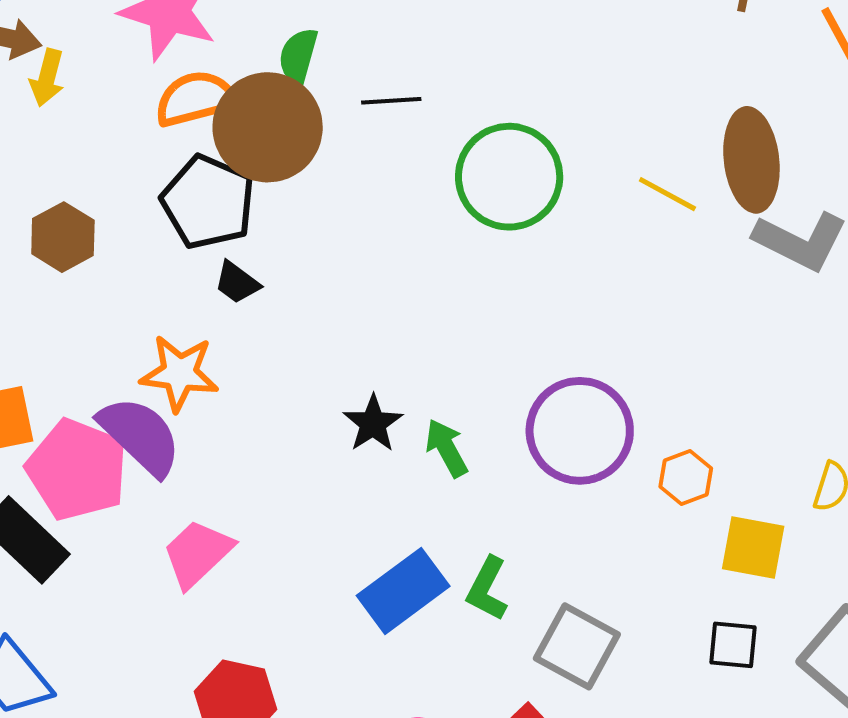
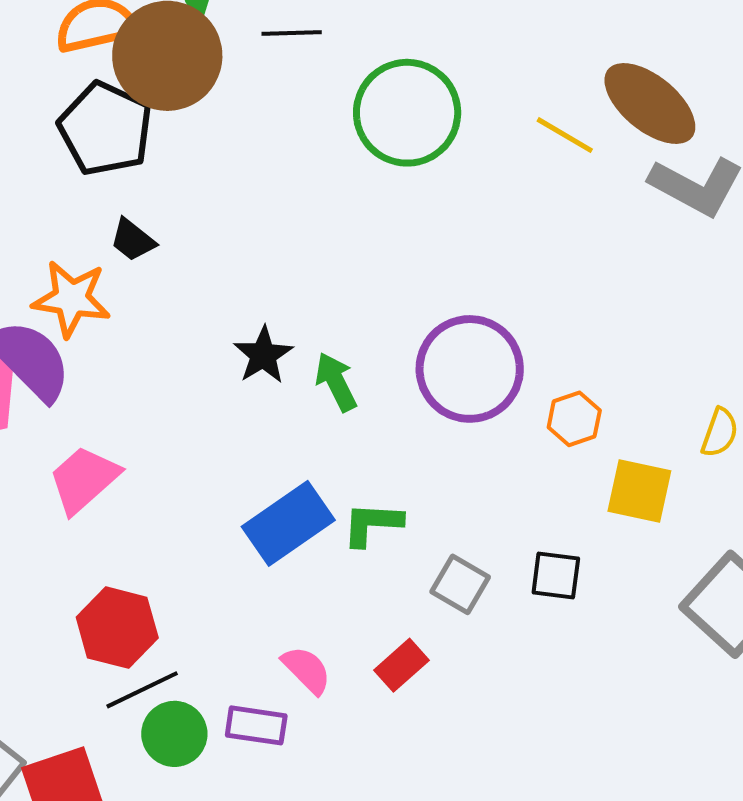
brown ellipse: (751, 160) -> (650, 104), turned -46
black trapezoid: (237, 282) -> (133, 240), moved
green L-shape: (487, 589) -> (372, 524), turned 64
black square: (733, 645) -> (556, 576), moved
gray square: (577, 646) -> (460, 584), size x0.7

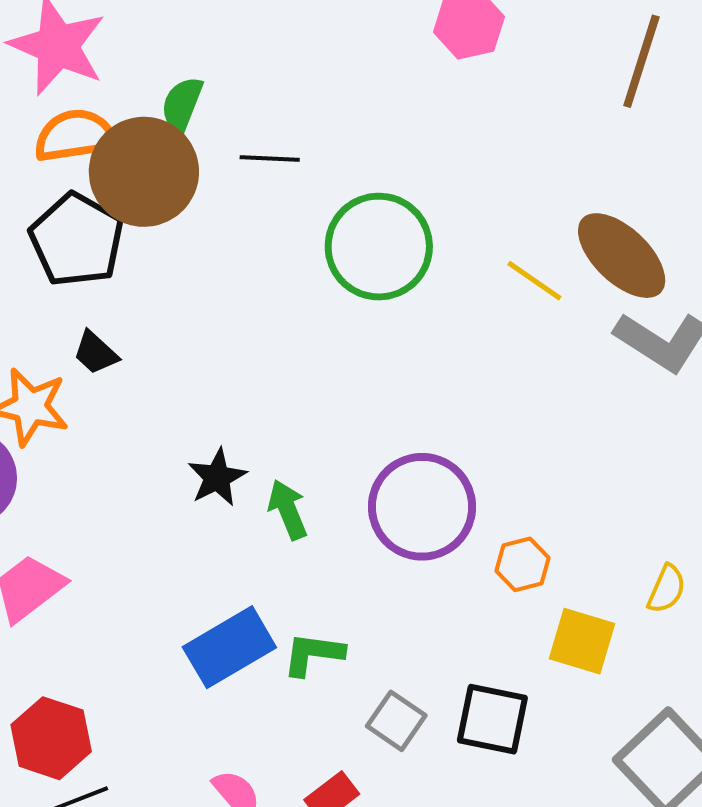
black square: (556, 576) -> (492, 719), size x1.4

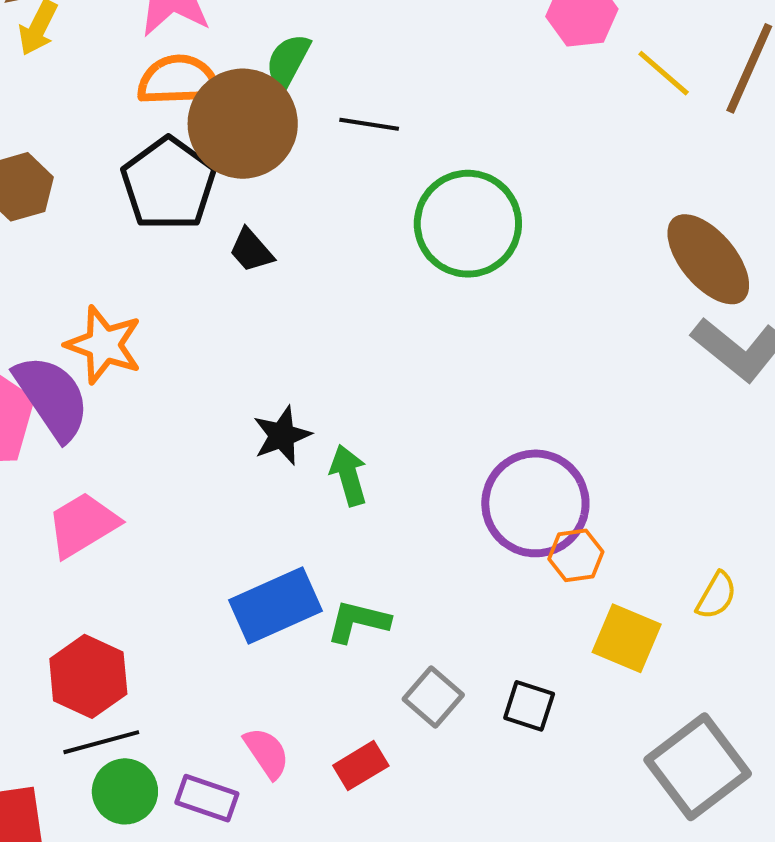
yellow line: (534, 281) -> (664, 73), moved
black trapezoid: (96, 353) -> (251, 250), moved
purple circle: (422, 507) -> (535, 503), moved
black square: (492, 719) -> (529, 706), size x0.7

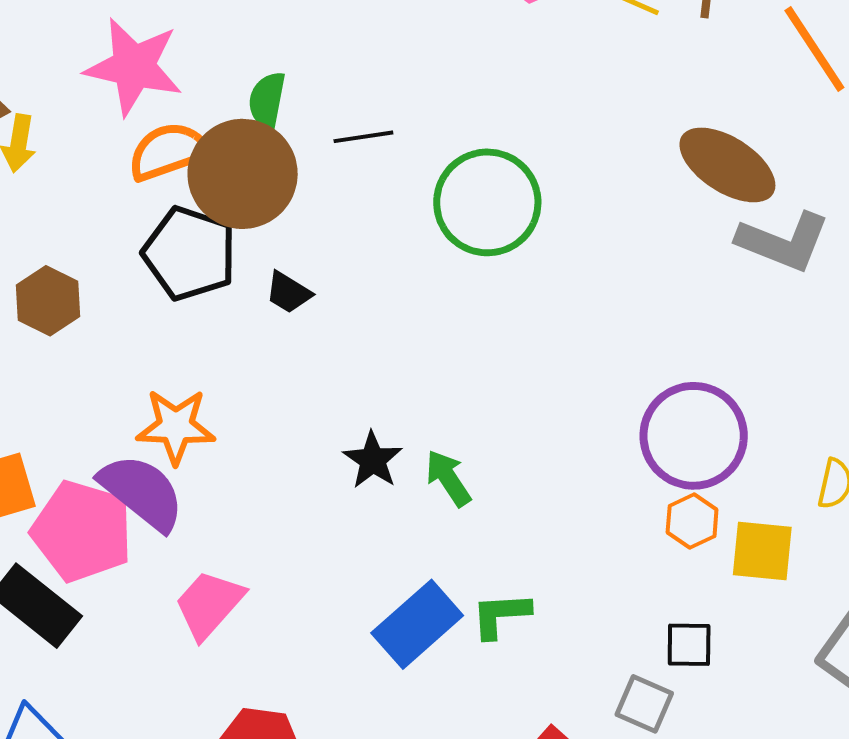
purple circle: (535, 503) -> (694, 436), moved
orange hexagon: (576, 555) -> (692, 521), moved
gray square: (433, 697) -> (644, 704), moved

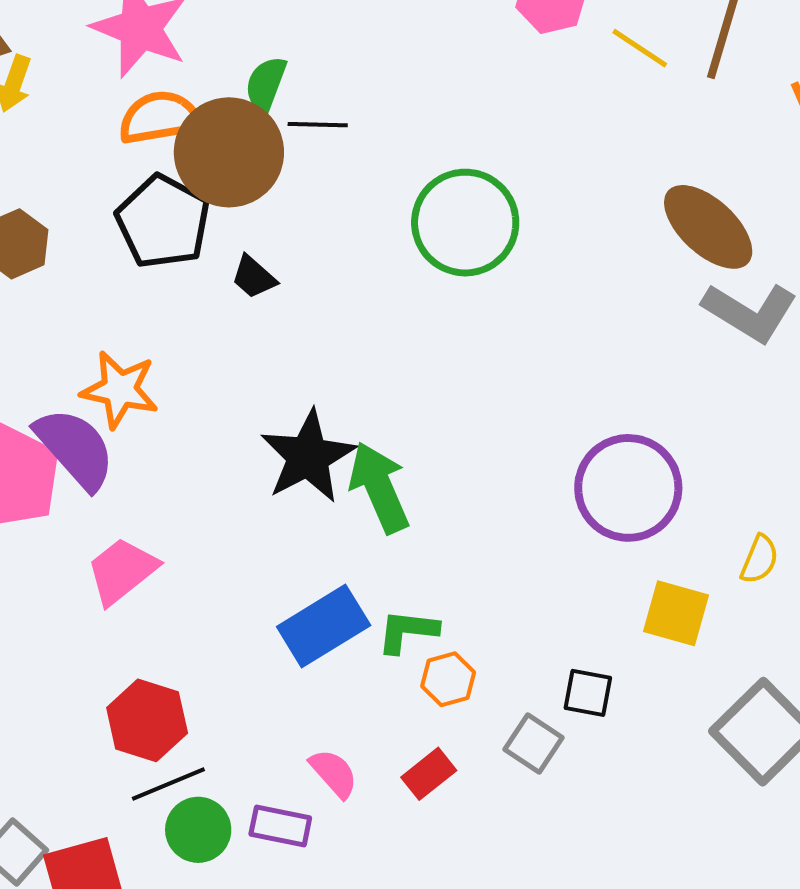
black line: (363, 137) -> (318, 125), moved
black star: (373, 460) -> (308, 457), size x1.6
green arrow: (448, 478) -> (379, 487), size x1.5
orange hexagon: (692, 521) -> (448, 679), moved

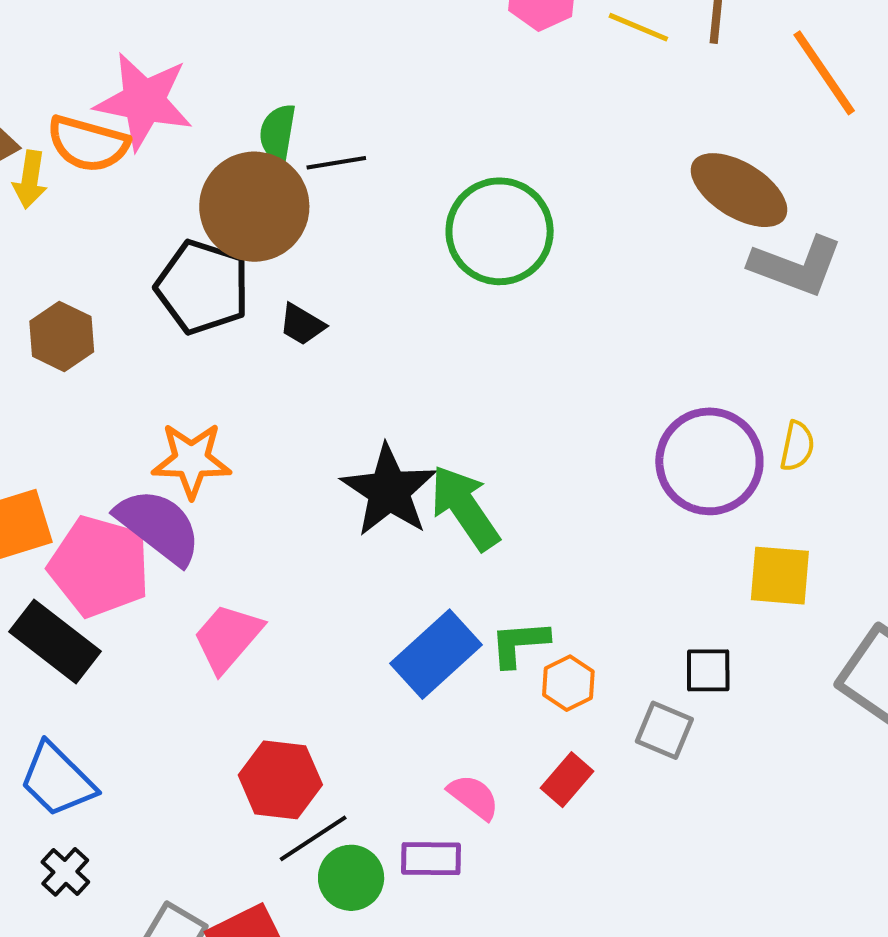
orange semicircle: (160, 118) -> (88, 144), moved, turned -144
yellow semicircle: (759, 559) -> (797, 446), moved

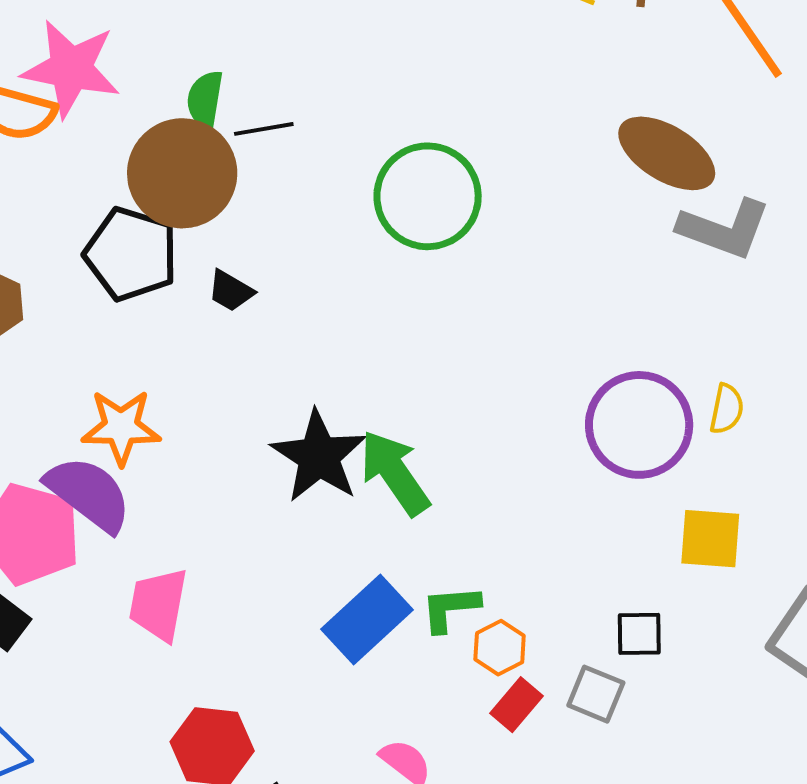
pink trapezoid: (228, 638) -> (158, 604), turned -30
red rectangle: (567, 780) -> (516, 705), moved

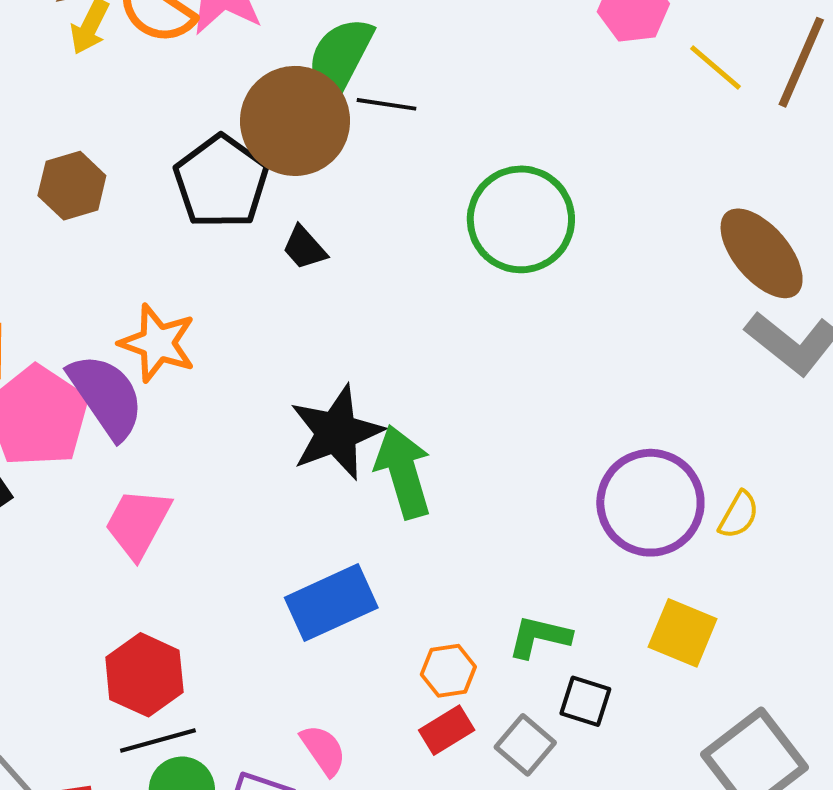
green semicircle: (205, 99) -> (340, 58), size x1.5
green L-shape: (450, 608) -> (539, 637), moved

